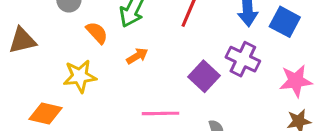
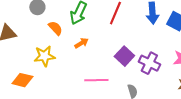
purple cross: (243, 59) -> (149, 63), moved

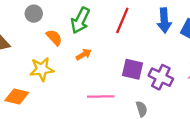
purple square: (124, 56) -> (132, 69), turned -30

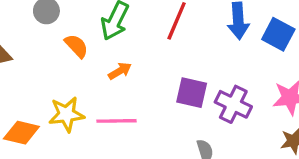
yellow star: (42, 69) -> (66, 114), moved
pink line: (101, 96) -> (116, 121), moved

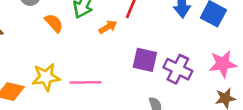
orange arrow: (120, 71) -> (108, 27), moved

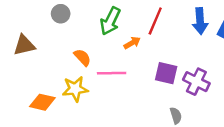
orange semicircle: (54, 23) -> (82, 57), moved
pink line: (86, 82) -> (112, 73), moved

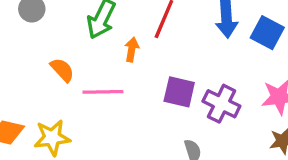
orange arrow: (132, 43) -> (132, 50), turned -49
yellow star: (75, 89) -> (52, 138), moved

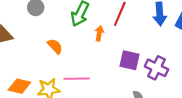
pink line: (103, 92) -> (77, 79), moved

